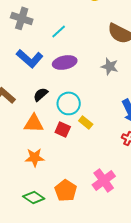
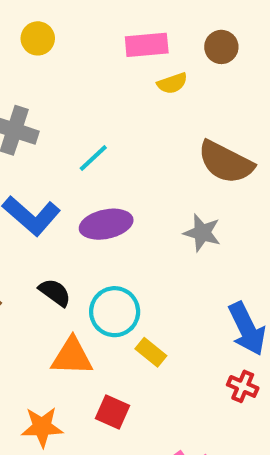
black semicircle: (41, 94) -> (55, 292), turned 77
orange triangle: (34, 123) -> (72, 357), moved
red square: (63, 129) -> (112, 412), moved

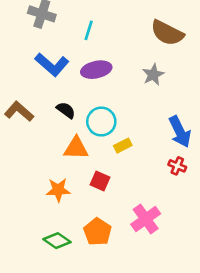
cyan line: (93, 158) -> (89, 30), turned -30
gray star: (202, 233) -> (153, 75), turned 30
yellow rectangle: (151, 352) -> (123, 146), turned -66

